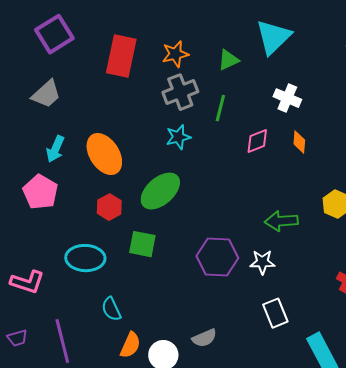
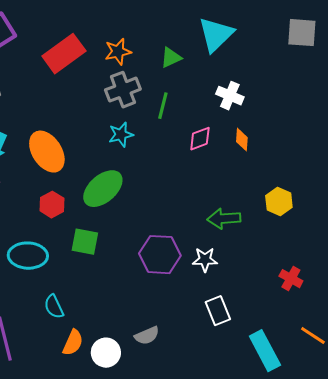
red rectangle: (121, 56) -> (64, 54), turned 42

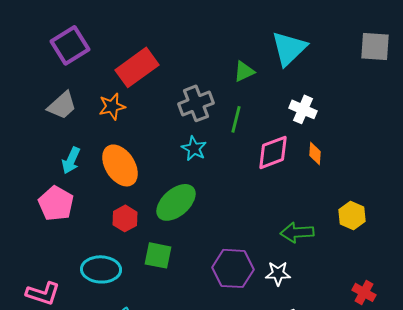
orange star: (118, 52) -> (112, 106), moved
cyan star: (121, 135) -> (194, 148), turned -30
pink diamond: (200, 139) -> (273, 152), size x1.4

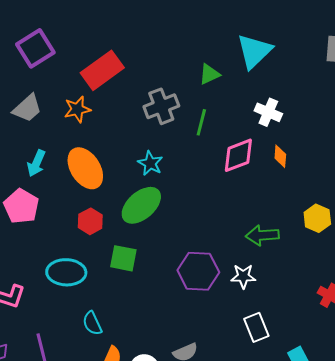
cyan star: (194, 148) -> (150, 163), moved

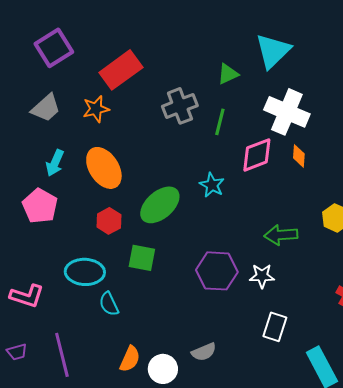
white cross: (268, 112) -> (287, 112), size x1.6
cyan star: (150, 163) -> (212, 185), moved
cyan semicircle: (92, 323) -> (109, 304), moved
white rectangle: (256, 327) -> (275, 327), turned 40

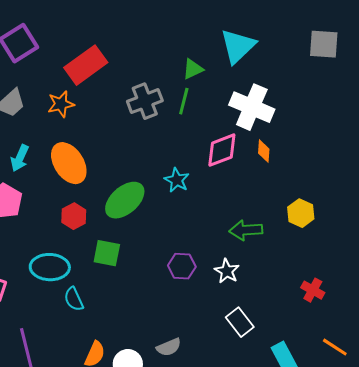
green line: (220, 122) -> (184, 101), moved
purple hexagon: (217, 271) -> (182, 266), size x0.7
white star: (262, 276) -> (227, 271), turned 30
white rectangle: (275, 327) -> (240, 322), turned -56

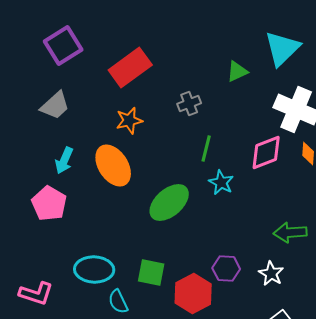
gray cross: (145, 101) -> (189, 104), size x0.7
green line: (184, 101) -> (206, 148), moved
orange star: (61, 104) -> (129, 120), moved
red hexagon: (74, 216) -> (193, 294), moved, size x1.5
green square: (107, 253) -> (151, 272), moved

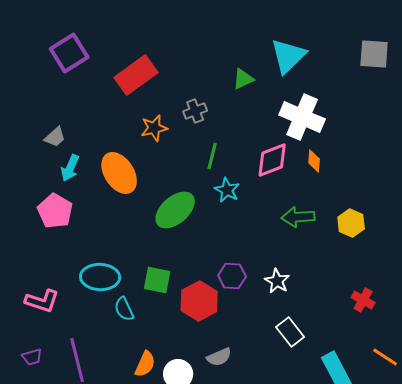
gray trapezoid: (55, 106) -> (55, 137), moved, size x0.7
orange star: (129, 120) -> (154, 128), moved
green arrow: (290, 232) -> (298, 217), moved

